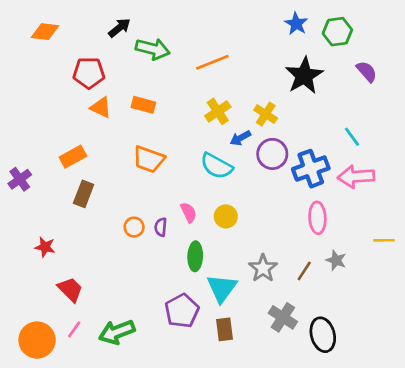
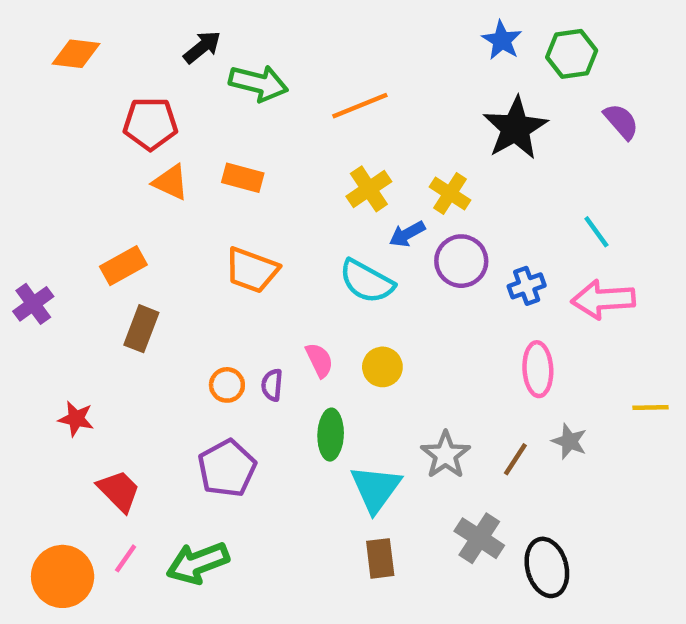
blue cross: (311, 169) -> (527, 286), size x0.6
purple pentagon: (182, 311) -> (227, 468), moved

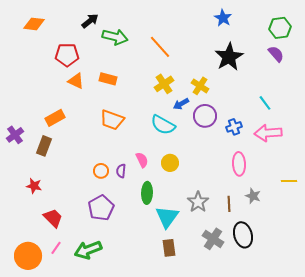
green hexagon: (572, 54) -> (280, 28), moved
orange line: (360, 106) -> (160, 47), turned 70
brown rectangle: (141, 329) -> (44, 146), moved
brown line: (515, 459) -> (229, 204), turned -35
black ellipse: (547, 567) -> (243, 235), moved

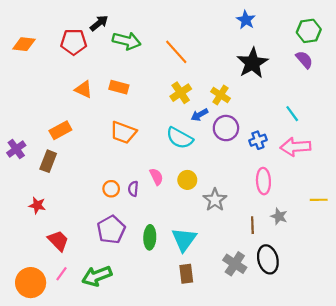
orange diamond: (34, 24) -> (24, 44), moved
red pentagon: (67, 55) -> (74, 42), moved
green ellipse: (147, 193) -> (150, 237), moved
gray star: (198, 202) -> (215, 200), moved

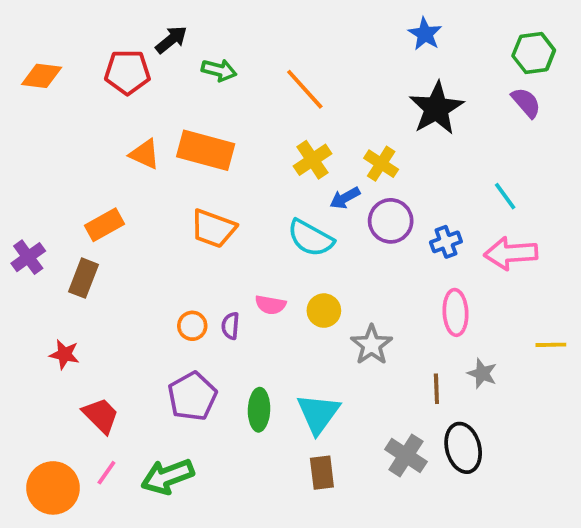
green arrow: (127, 41) -> (219, 70), size x0.7
orange rectangle: (119, 87) -> (206, 150), size x1.6
pink semicircle: (156, 177) -> (270, 305), turned 126

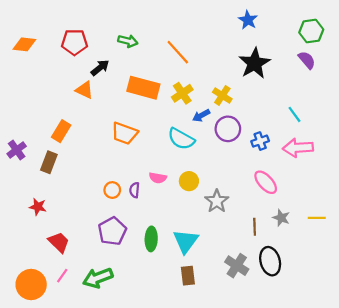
black arrow: (171, 40) -> (100, 68), moved
orange rectangle: (206, 150) -> (143, 88), moved
orange rectangle: (105, 225) -> (61, 131), turned -30
pink ellipse: (455, 312) -> (266, 182), turned -40
yellow line: (551, 345) -> (317, 218), moved

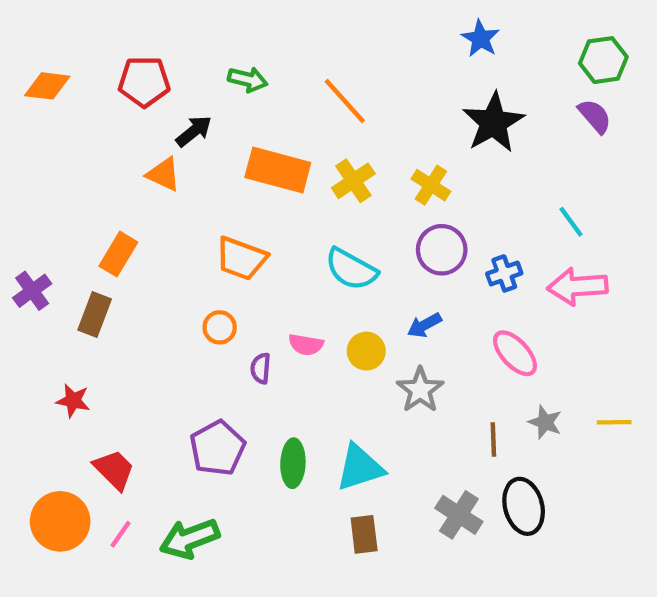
blue arrow: (201, 116) -> (424, 325), moved
orange circle: (112, 190) -> (220, 327), moved
cyan triangle: (186, 241) -> (360, 467), turned 36
orange circle: (31, 285) -> (60, 521), moved

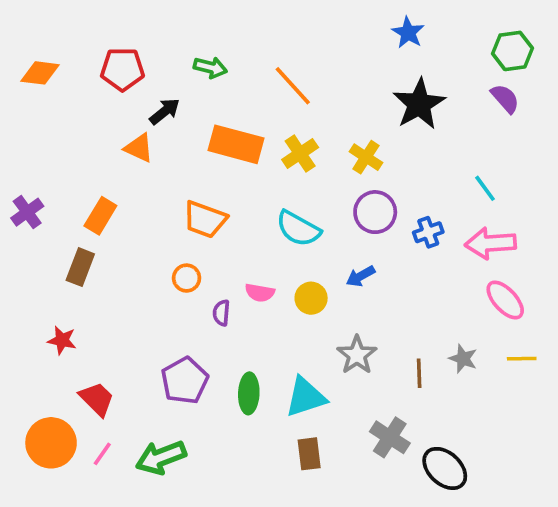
purple cross: (32, 291) -> (27, 212), moved
pink ellipse: (515, 353) -> (505, 300), moved
gray star: (420, 390) -> (357, 355), moved
black ellipse: (524, 506) -> (445, 468), moved, turned -33

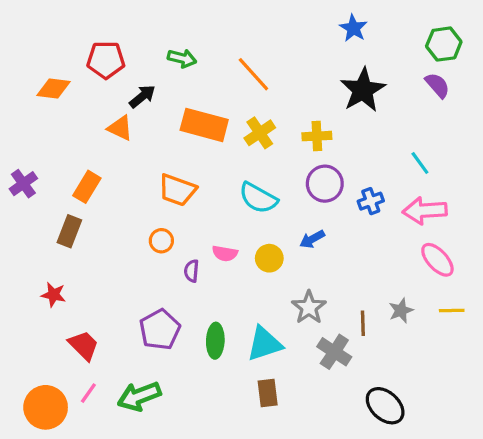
orange diamond: (40, 73) -> (53, 88), moved
yellow cross: (366, 157) -> (317, 136), turned -36
gray star: (463, 359) -> (401, 311), turned 30
gray cross: (390, 437) -> (334, 352), moved
orange circle: (51, 443) -> (46, 407), moved

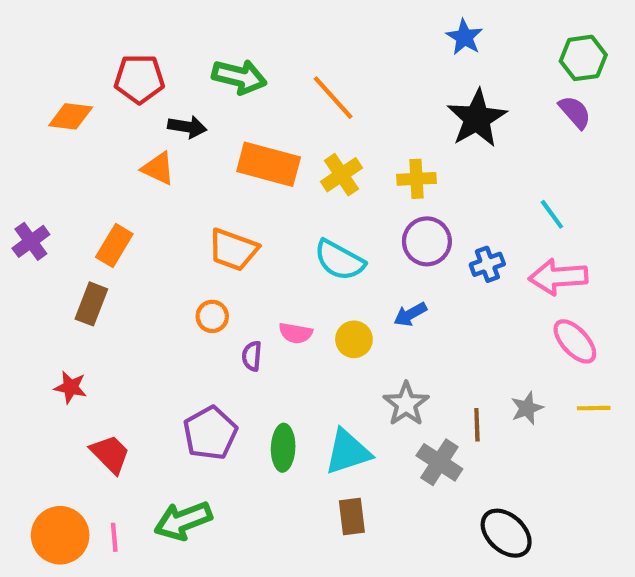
green arrow: (182, 58) -> (239, 77), size x1.4
black arrow: (142, 96) -> (187, 127), turned 48
pink line: (88, 393) -> (114, 537), moved, turned -40

